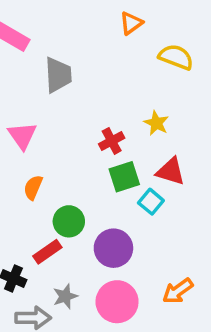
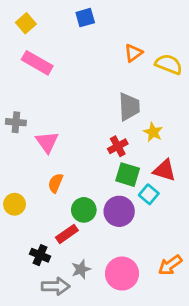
yellow semicircle: (176, 57) -> (169, 64), moved
gray trapezoid: (58, 75) -> (129, 107), moved
green square: (124, 177) -> (128, 175), turned 35
purple circle: (113, 248) -> (119, 211), moved

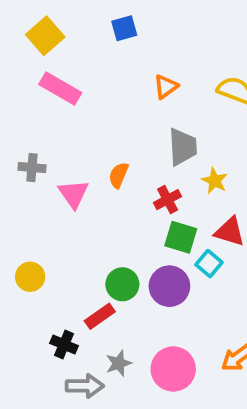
yellow square: (26, 23) -> (45, 36), size x1.4
orange triangle: (133, 53) -> (166, 87), moved
orange semicircle: (56, 183) -> (119, 175), moved

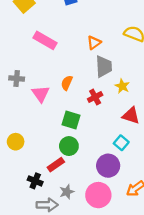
orange triangle: (166, 87) -> (94, 43), moved
pink rectangle: (60, 88) -> (45, 40), moved
green square: (181, 237) -> (71, 120), moved
cyan square: (209, 264) -> (121, 143), moved
purple circle: (169, 286) -> (108, 166), moved

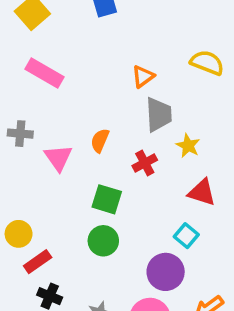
pink rectangle: (45, 40) -> (44, 73), moved
red rectangle: (56, 165) -> (38, 262), moved

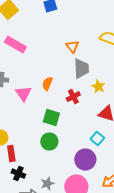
orange triangle: (143, 76) -> (72, 47), turned -32
red rectangle: (38, 262) -> (11, 154), turned -63

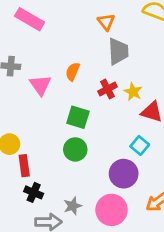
yellow star: (98, 87) -> (133, 92), moved

